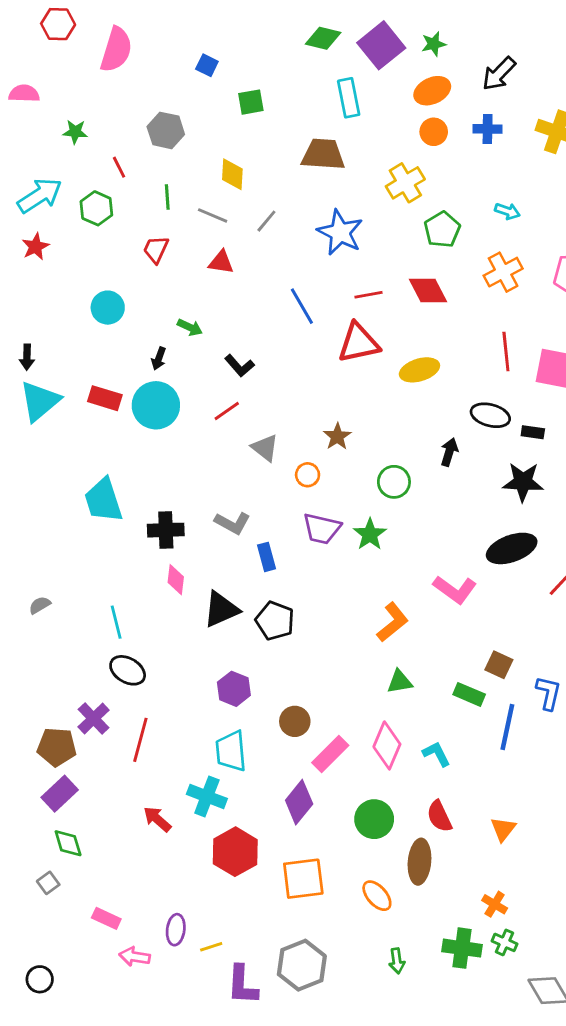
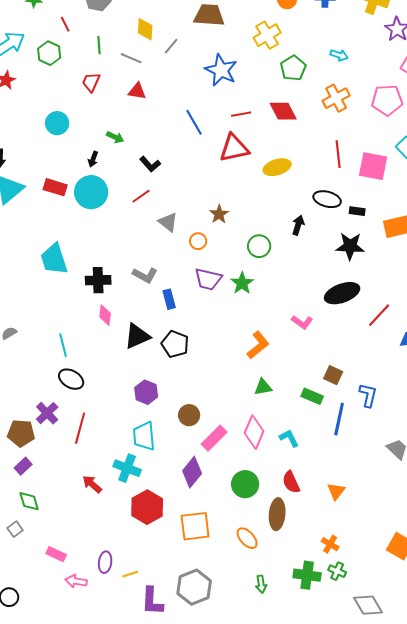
gray line: (266, 221) -> (171, 46), moved
pink L-shape: (455, 590) -> (302, 322), size x0.7
purple rectangle: (60, 794) -> (23, 466), size x0.7

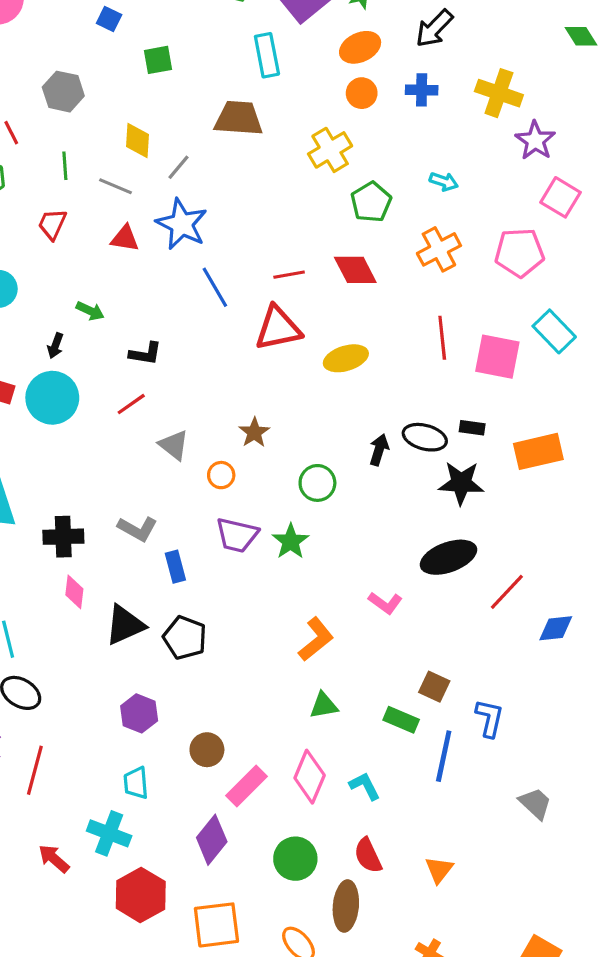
blue star: (221, 70) -> (182, 224), moved
black L-shape: (150, 164) -> (145, 354), turned -40
black ellipse: (327, 199) -> (425, 437), moved
cyan trapezoid: (144, 436) -> (136, 783), size x0.7

